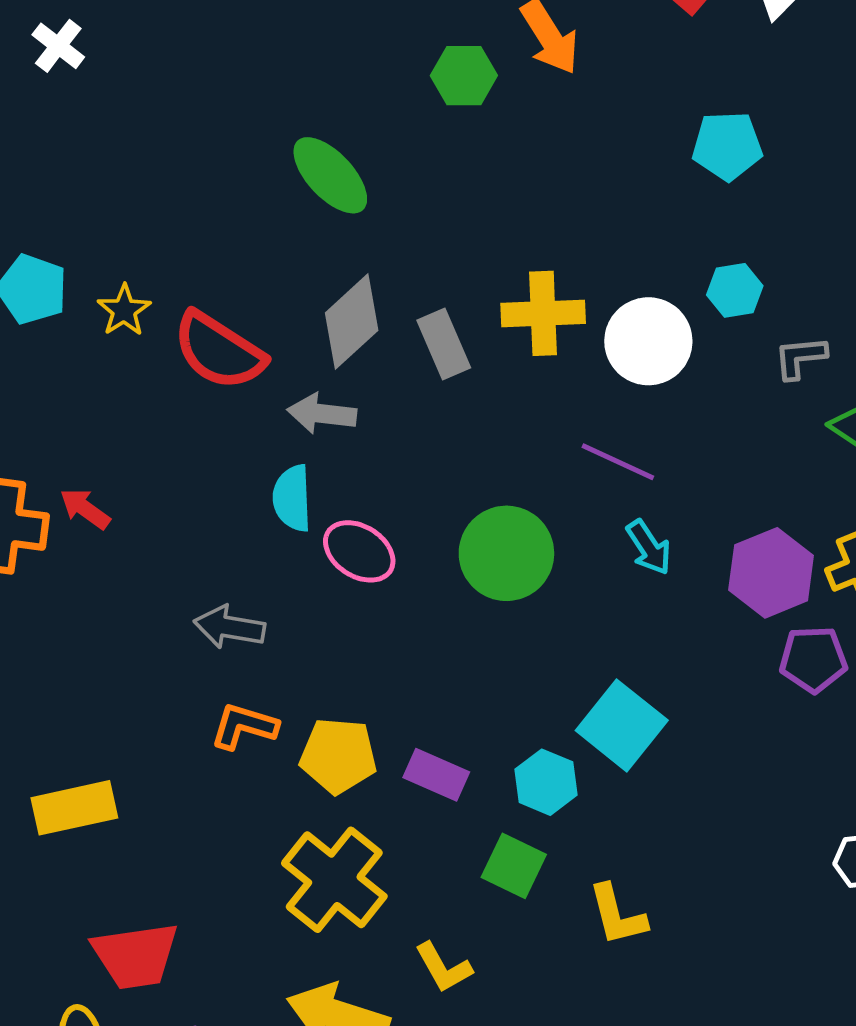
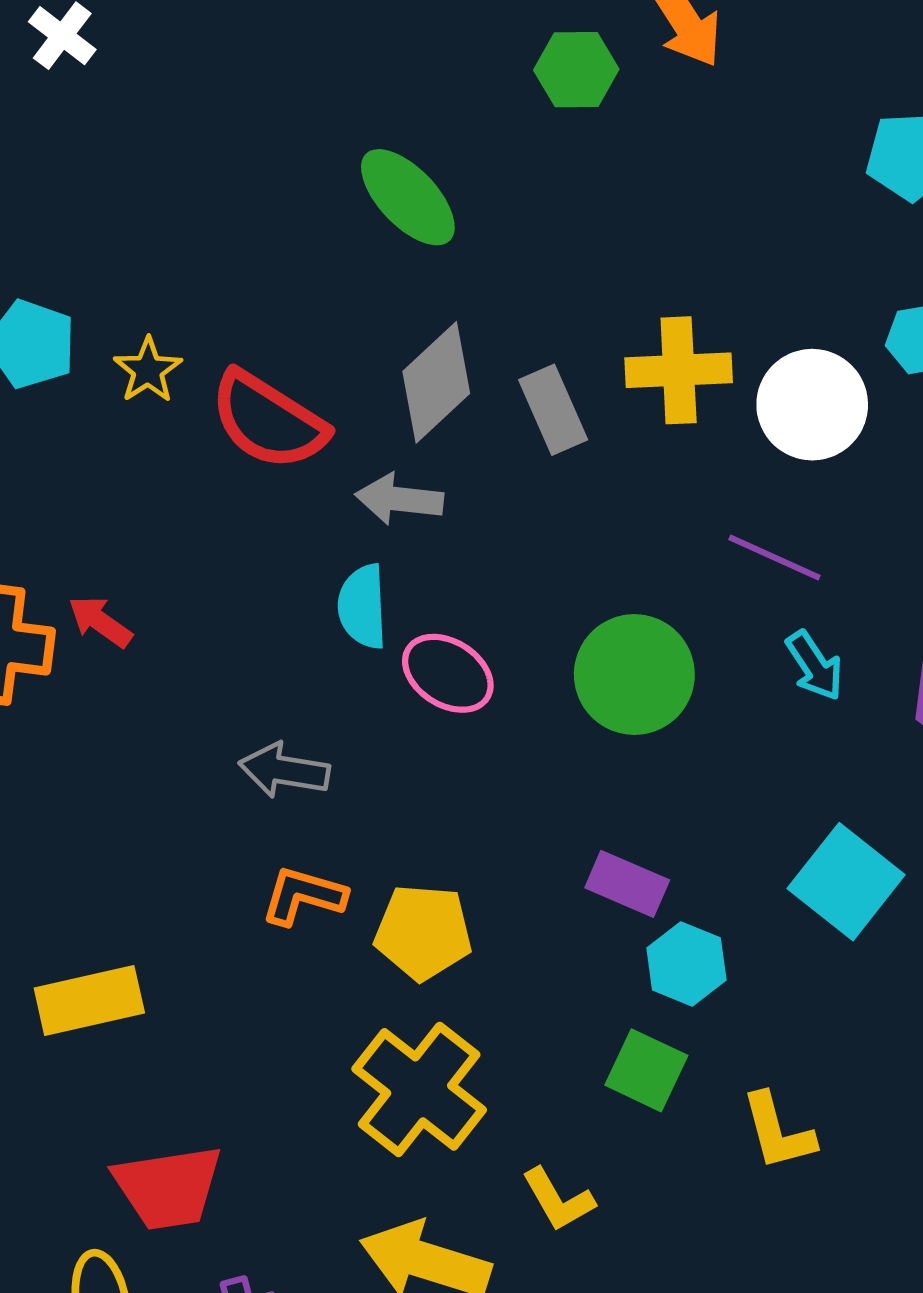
cyan square: (622, 725) -> (846, 882), moved
purple rectangle: (436, 775) -> (627, 884), moved

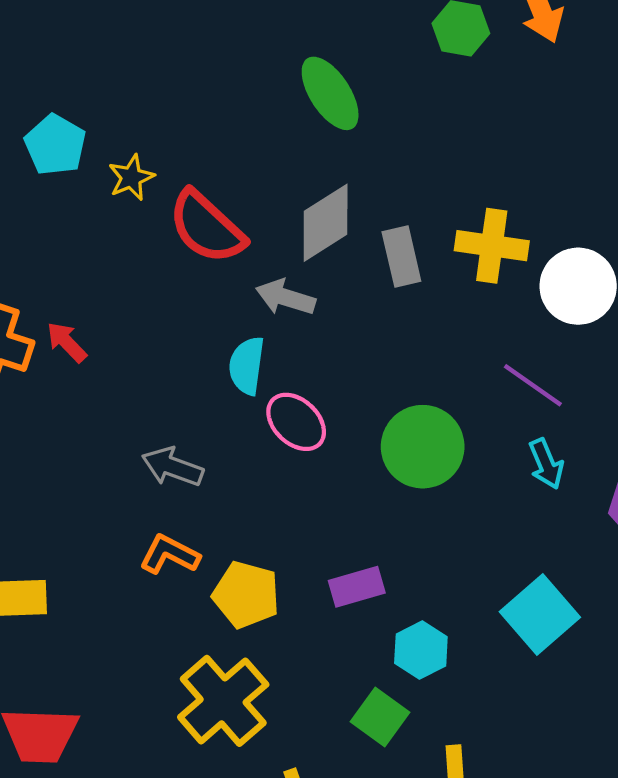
purple rectangle: (627, 884) -> (357, 587), moved, turned -50

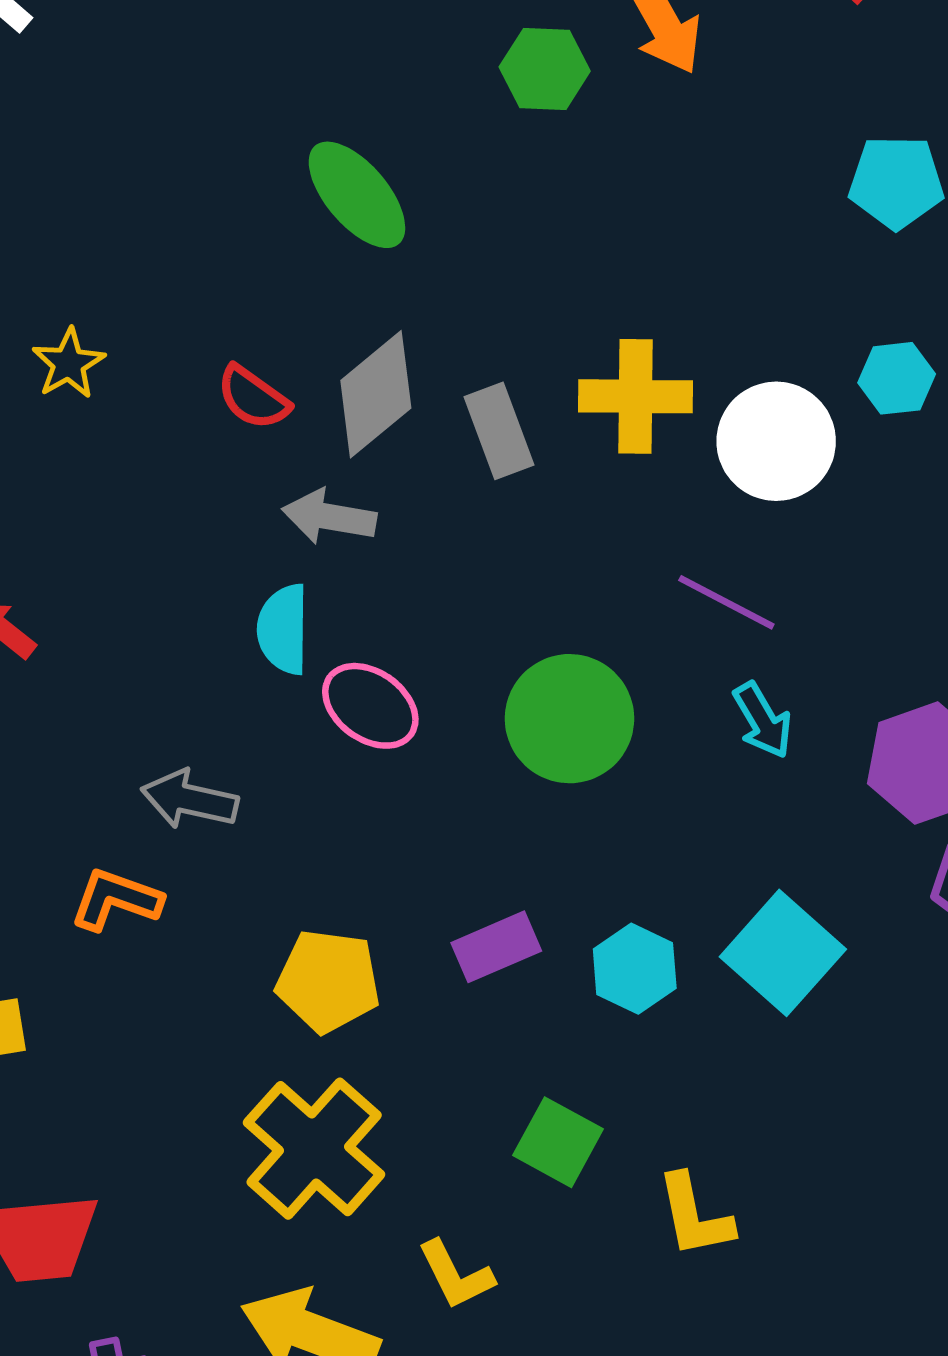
red semicircle: (207, 227) -> (253, 398), moved, size x0.6
orange L-shape: (169, 555) -> (116, 900), moved
cyan hexagon: (421, 650) -> (635, 969), moved

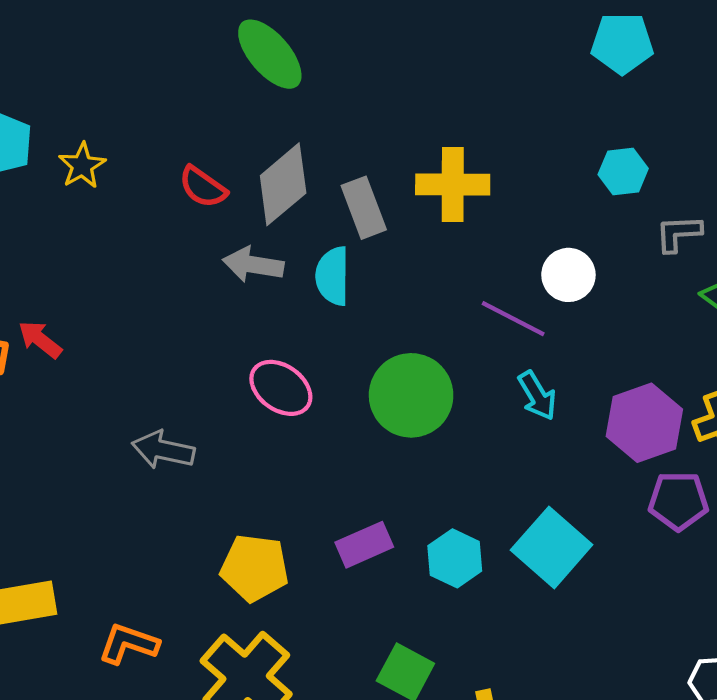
white circle: (776, 441) -> (568, 275), moved, size x0.7
cyan semicircle: (283, 629) -> (333, 276), moved
orange L-shape: (116, 900) -> (129, 644), moved

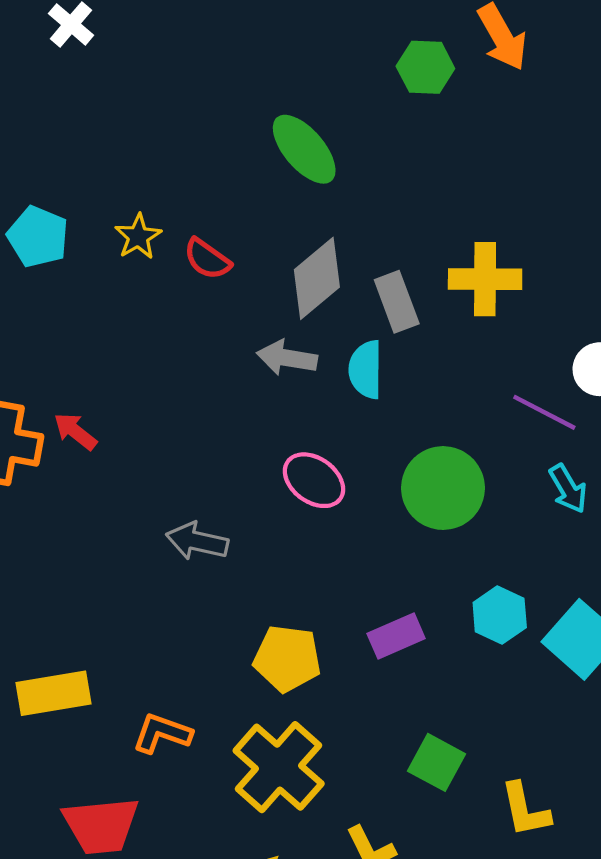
yellow star: (82, 166) -> (138, 237), moved
red semicircle: (203, 187) -> (207, 259), moved
cyan hexagon: (455, 558) -> (500, 615), moved

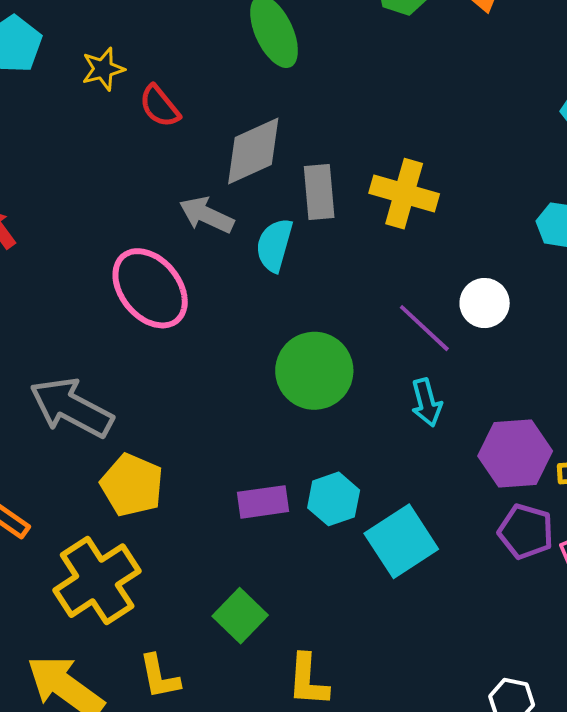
pink ellipse: (314, 480) -> (150, 288), moved, size x1.4
gray arrow: (197, 541) -> (71, 408), moved, size x1.5
purple rectangle: (396, 636) -> (263, 502), moved

